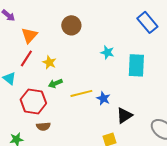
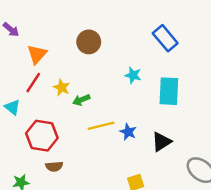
blue rectangle: (147, 22) -> (165, 38), moved
green arrow: (55, 83) -> (81, 100), moved
black triangle: (124, 115) -> (161, 142), moved

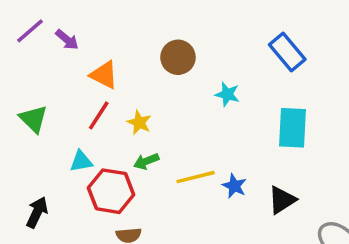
orange triangle: (37, 54) -> (104, 75), turned -45
cyan star: (133, 75) -> (227, 94), moved
green arrow: (81, 100) -> (146, 161), moved
cyan triangle: (12, 107) -> (81, 161), moved, turned -49

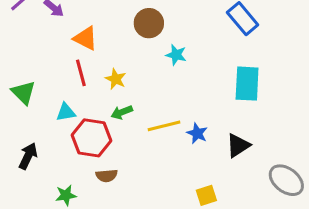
cyan star: (227, 94) -> (176, 55), moved
red line: (99, 115) -> (81, 73), turned -48
green triangle: (33, 119) -> (24, 93), moved

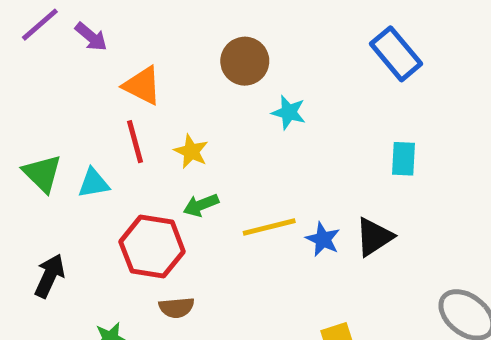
cyan rectangle: (247, 84) -> (403, 159), size x0.6
cyan triangle: (66, 112) -> (94, 183), moved
black triangle: (238, 145) -> (374, 237), moved

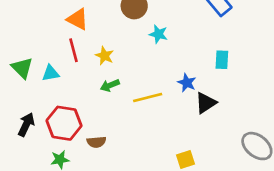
blue star: (323, 239) -> (187, 83), moved
red hexagon: (152, 247) -> (64, 123), moved

